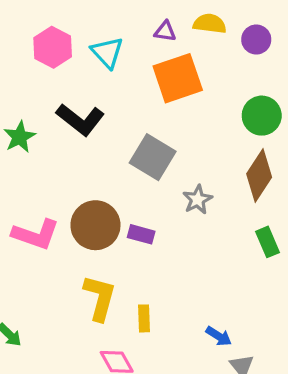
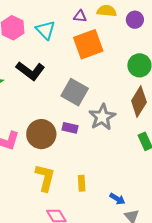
gray star: (198, 200) -> (102, 117), size x1.5
purple rectangle: (141, 234) -> (70, 128), moved
yellow rectangle: (144, 318) -> (82, 183), moved

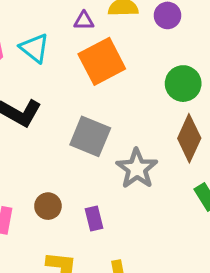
purple rectangle: (70, 128) -> (94, 218), moved, turned 70
brown circle: (41, 134) -> (48, 206), size x0.6

